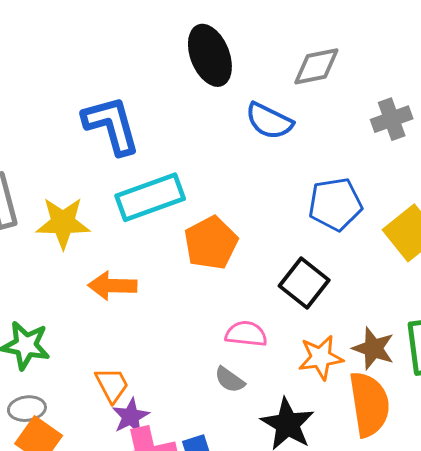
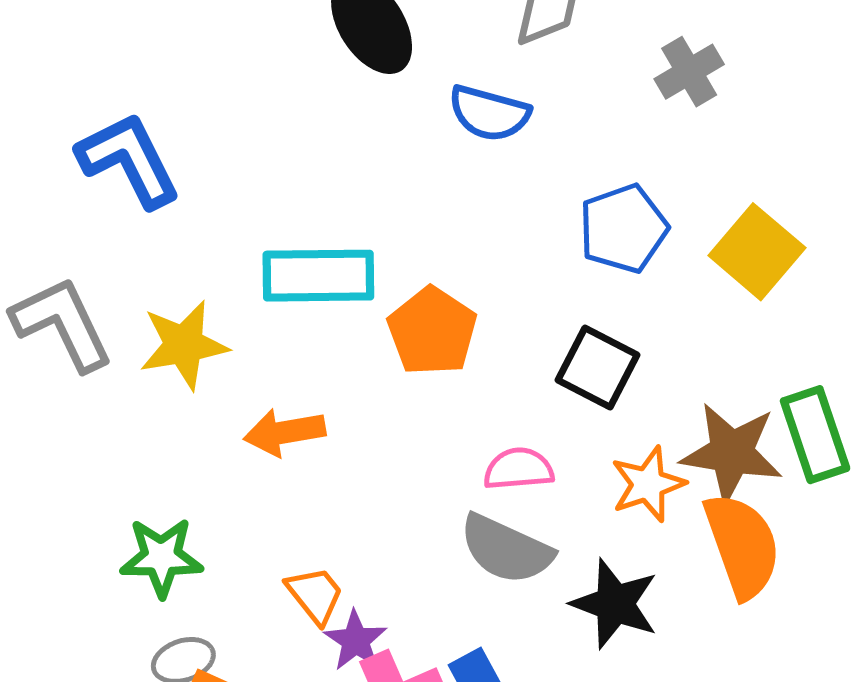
blue L-shape: (111, 125) -> (129, 160), moved
cyan rectangle: (150, 197) -> (318, 276), turned 30
brown star: (373, 348) -> (732, 453), size x1.4
gray semicircle: (230, 380) -> (506, 549), size x1.8

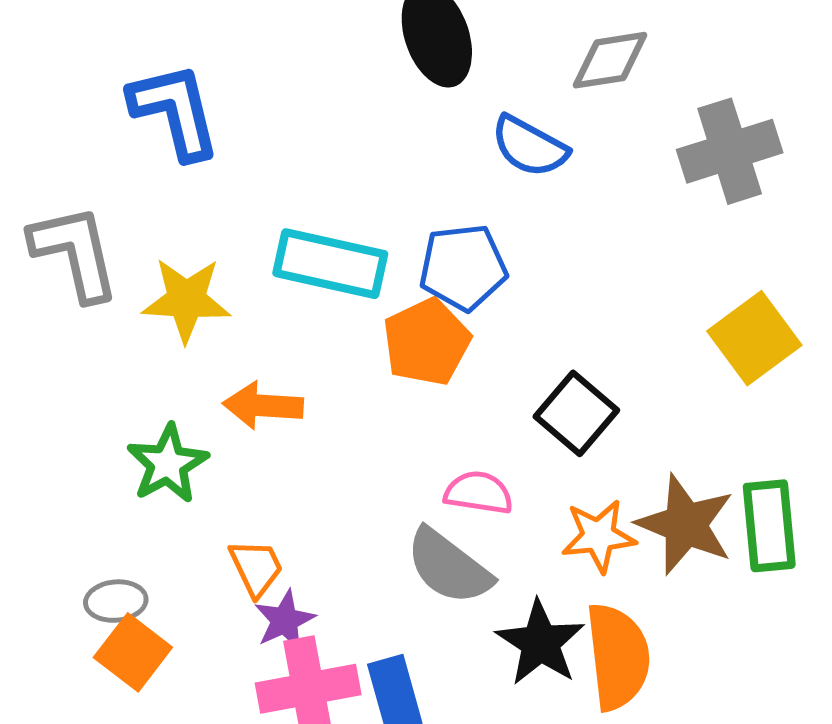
gray cross: (689, 72) -> (730, 151), size x1.5
blue pentagon: (623, 229) -> (463, 267), moved
orange semicircle: (742, 545) -> (618, 657), moved
green star: (161, 557) -> (168, 464), moved, turned 30

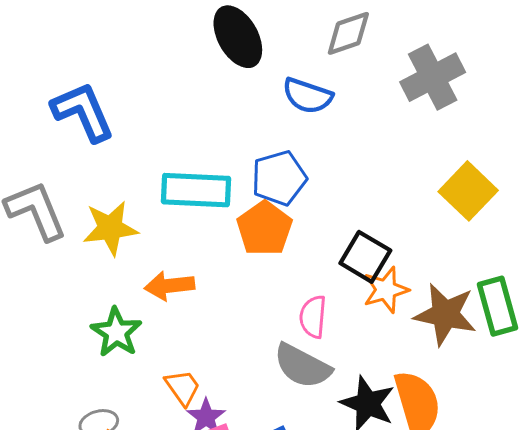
pink semicircle: (479, 493) -> (313, 317), turned -84
orange star: (599, 536) -> (386, 290), moved

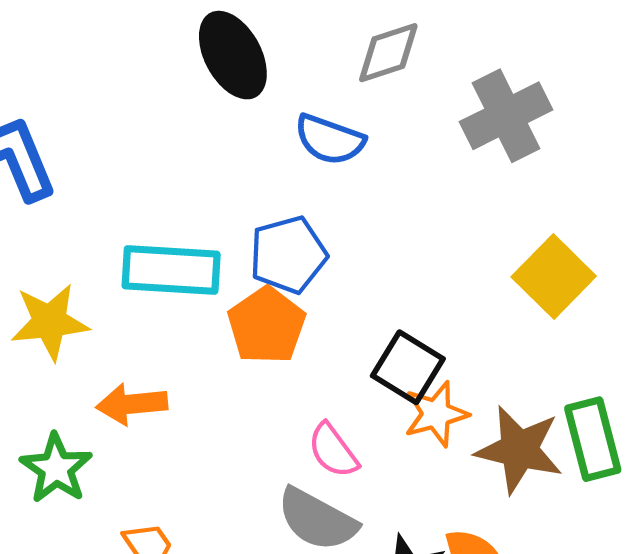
pink semicircle: (313, 317) -> (333, 450), turned -42

